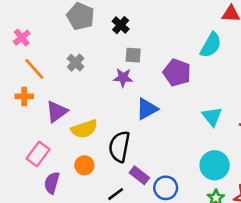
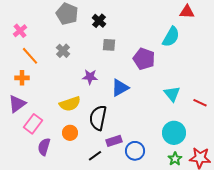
purple star: (123, 78) -> (90, 77), moved
purple triangle: (57, 111) -> (17, 104), moved
purple rectangle: (139, 175) -> (114, 141), turned -56

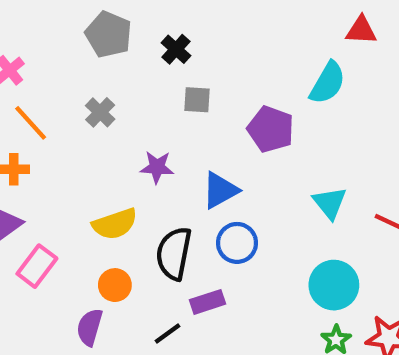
purple semicircle: (44, 147) -> (90, 327), moved
blue circle: (135, 151) -> (237, 243), moved

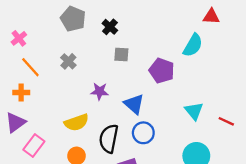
blue triangle: (220, 190) -> (134, 104), turned -50

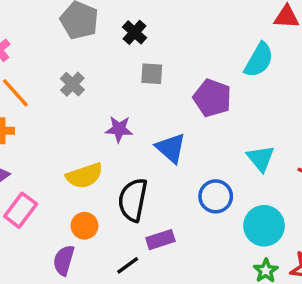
blue circle: (143, 133) -> (216, 196), moved

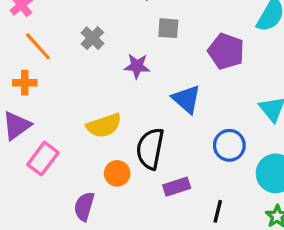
purple star: (119, 129) -> (137, 66), moved
orange circle: (84, 226) -> (117, 173), moved
black line: (128, 265) -> (218, 211), moved, turned -40

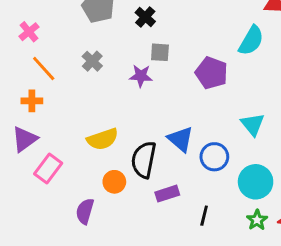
purple star: (137, 66) -> (141, 76), moved
blue triangle: (186, 99) -> (181, 139), moved

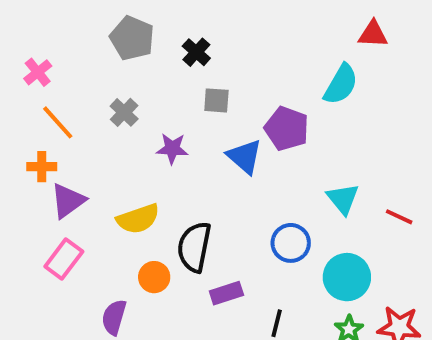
purple star: (141, 76) -> (172, 149), moved
purple triangle: (25, 139) -> (68, 201), moved
blue triangle: (181, 139) -> (245, 157), moved

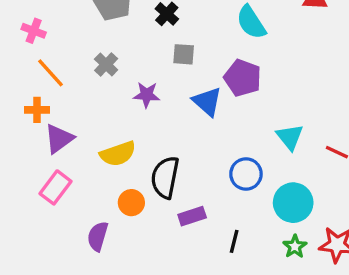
pink cross: (38, 72) -> (34, 31), turned -30
cyan semicircle: (341, 84) -> (251, 22), moved, turned 117

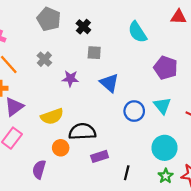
purple pentagon: (243, 78) -> (166, 68), moved
blue circle: (246, 174) -> (134, 111), moved
black semicircle: (165, 177) -> (82, 132), turned 76

